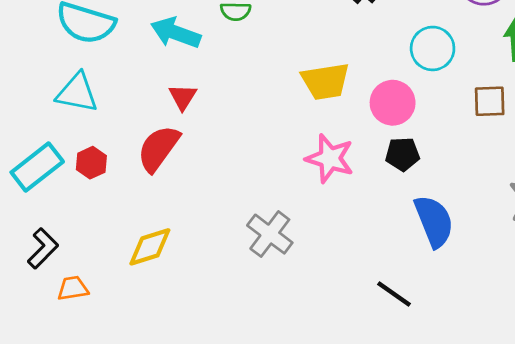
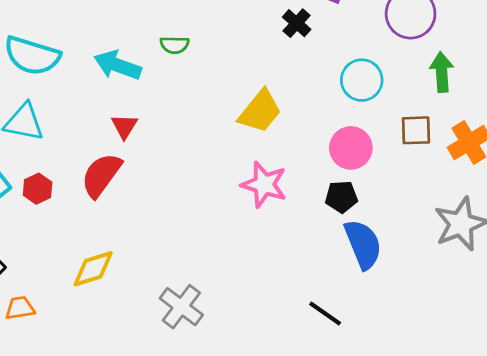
yellow trapezoid: (325, 81) -> (260, 111), turned -42
pink circle: (393, 103) -> (351, 148), moved
black pentagon: (403, 154) -> (341, 197), moved
gray cross: (270, 234) -> (181, 307), moved

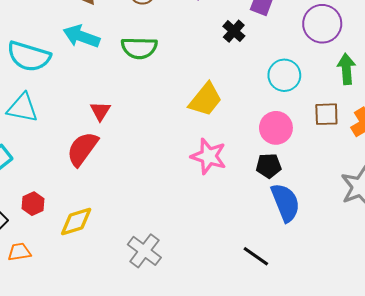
green semicircle: (175, 45) -> (139, 48), size x1.6
cyan arrow: (118, 65) -> (81, 36), moved
red hexagon: (38, 189) -> (33, 204), moved

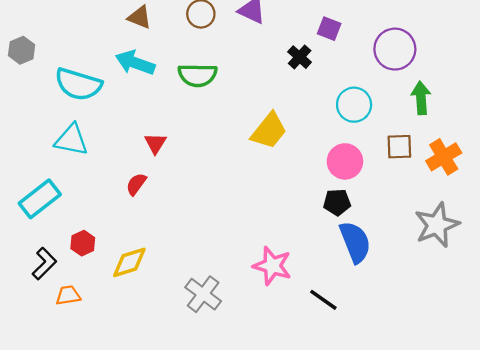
red semicircle: (82, 149) -> (136, 184), size x0.6
pink star: (209, 156) -> (272, 266), moved

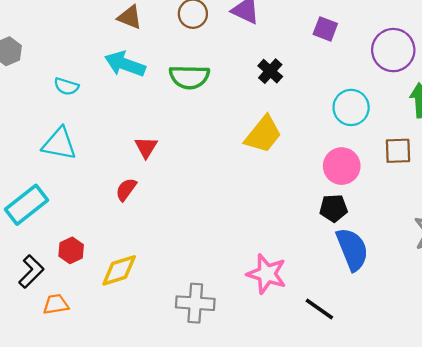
black cross: (300, 57) -> (270, 71), moved
cyan semicircle: (78, 84) -> (66, 86), size x0.5
gray cross: (203, 294) -> (195, 303), turned -33

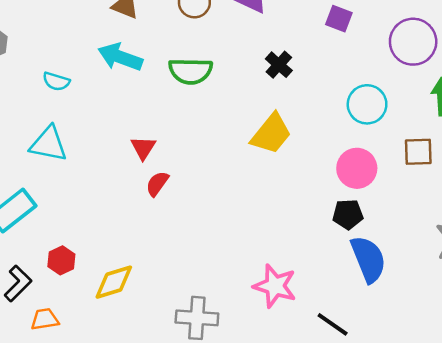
red semicircle: (126, 189) -> (157, 184), moved

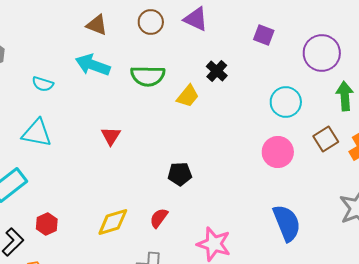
yellow trapezoid: (271, 134) -> (188, 96), moved, size x0.7
brown square: (418, 152) -> (326, 139), turned -30
red semicircle: (157, 184) -> (159, 218), moved
black pentagon: (348, 214) -> (180, 174), moved
yellow diamond: (114, 282) -> (113, 222), moved

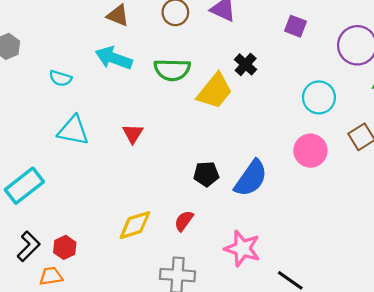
yellow trapezoid: (188, 96) -> (215, 91), size x1.5
cyan triangle: (37, 133) -> (73, 130), moved
blue semicircle: (287, 223) -> (251, 178), moved, turned 57
red hexagon: (47, 224) -> (65, 247), moved

